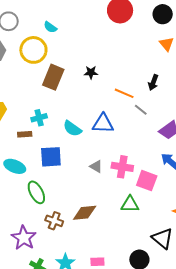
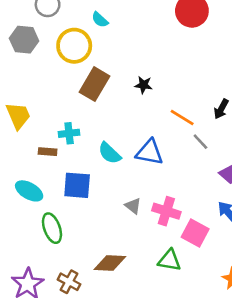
brown cross: (54, 221) -> (69, 282), moved

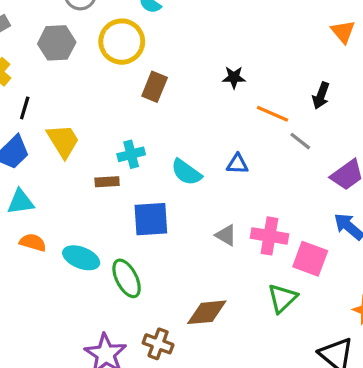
brown rectangle: (94, 84) -> (155, 87), size x0.7
black star: (143, 85) -> (234, 77), moved
blue triangle: (150, 152) -> (237, 164), size x0.6
cyan ellipse: (29, 191) -> (81, 258), moved
green triangle: (169, 260) -> (282, 298), turned -45

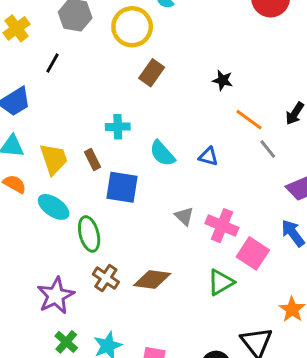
black line: (25, 108) -> (53, 63), moved
yellow trapezoid: (63, 141) -> (54, 159), moved
brown rectangle: (107, 182) -> (93, 160), moved, turned 54
brown cross: (158, 344) -> (106, 278), moved

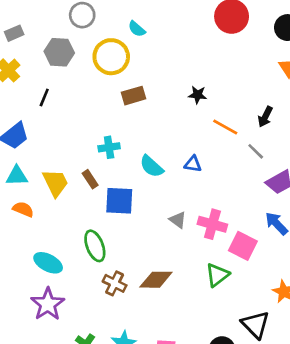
brown rectangle: (152, 73) -> (134, 96), turned 45
gray line: (268, 149) -> (256, 151), moved
cyan ellipse: (54, 207) -> (48, 263), moved
purple star: (56, 296) -> (48, 304), moved

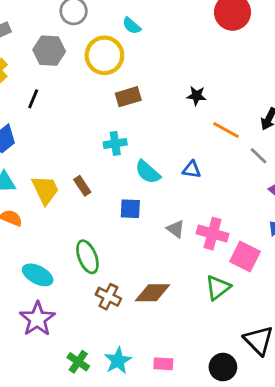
cyan cross: (109, 147) -> (115, 143), moved
blue square: (119, 201) -> (130, 209), moved, size x0.7

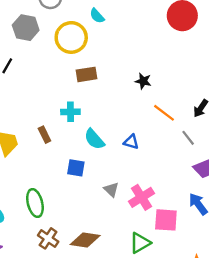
brown rectangle: (82, 186) -> (44, 135), moved
pink cross: (213, 234) -> (141, 197), turned 35
pink square: (245, 256) -> (166, 220), turned -30

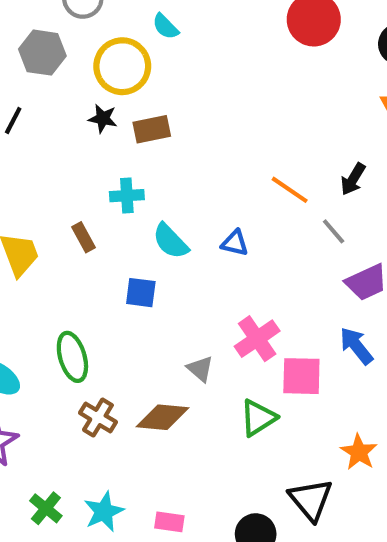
black star: (143, 81) -> (103, 118), moved
gray triangle: (111, 190) -> (200, 369), moved

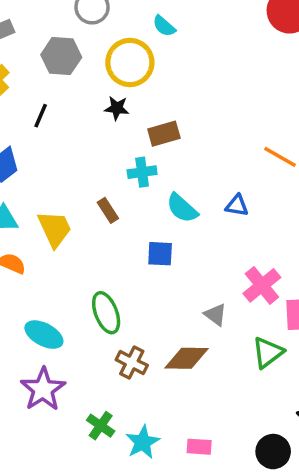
brown rectangle: (152, 129) -> (164, 134), moved
green cross: (46, 508) -> (101, 426), moved

